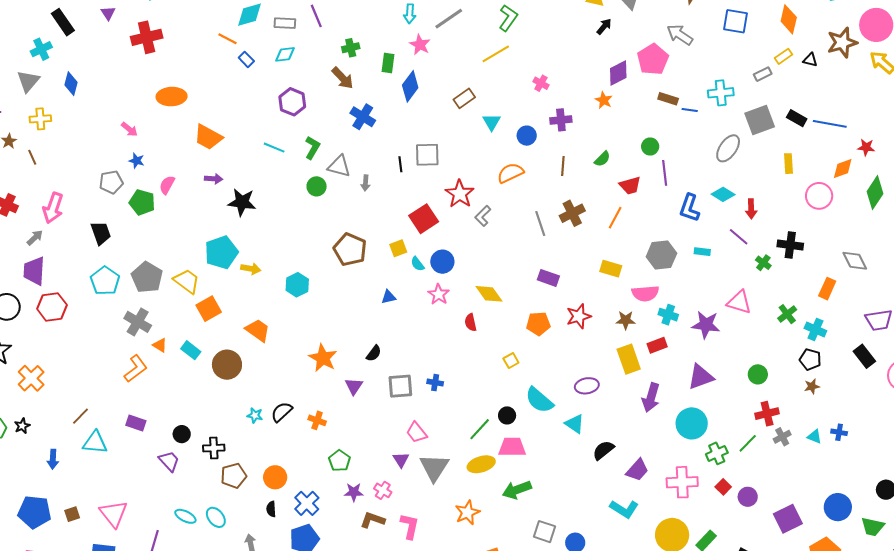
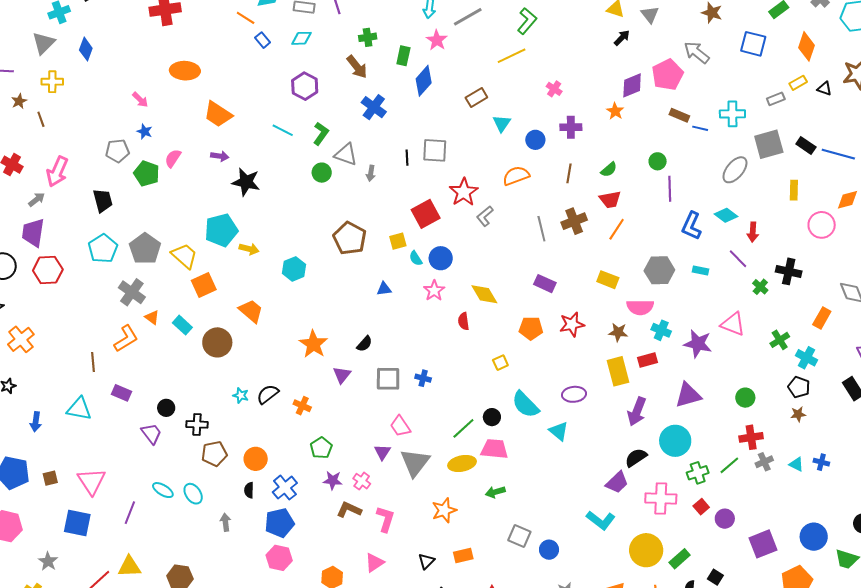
red trapezoid: (630, 185) -> (610, 199), moved
brown line: (80, 416) -> (93, 362), moved, turned -54
black semicircle: (603, 450) -> (636, 458), moved
green arrow: (517, 490) -> (495, 492), size x0.7

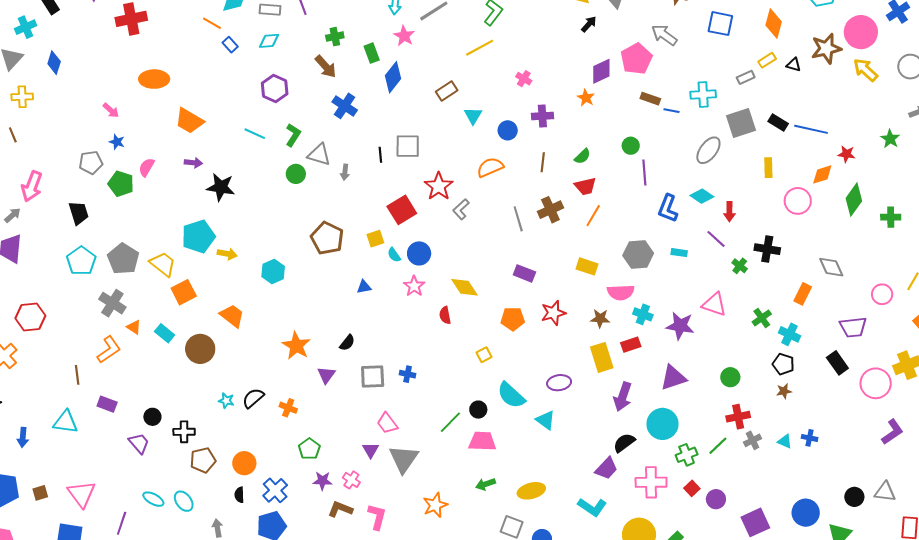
green rectangle: (403, 56) -> (372, 53), turned -30
red hexagon: (48, 270) -> (30, 317), moved
yellow ellipse: (462, 463) -> (531, 491), moved

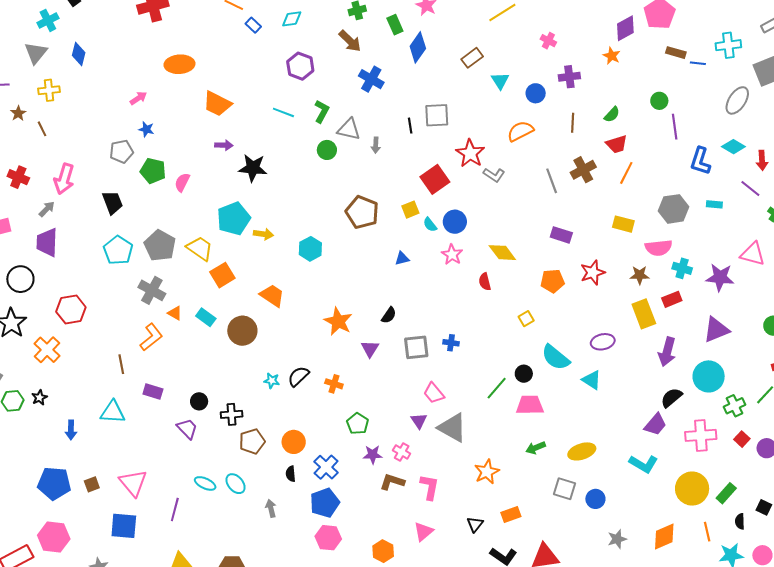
pink arrow: (111, 110) -> (138, 98), turned -72
pink semicircle: (147, 167) -> (182, 182), moved
gray L-shape: (461, 209) -> (494, 175), turned -100
gray triangle: (404, 459) -> (452, 428), turned -32

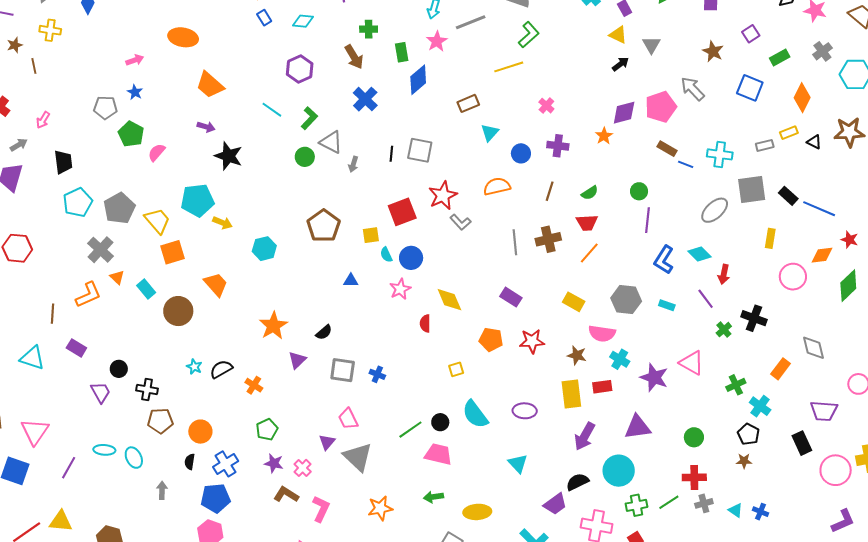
pink arrow: (64, 179) -> (43, 120), size x0.6
black trapezoid: (113, 203) -> (63, 162), moved
cyan triangle: (592, 380) -> (518, 463), moved
cyan ellipse: (205, 483) -> (104, 450), turned -35

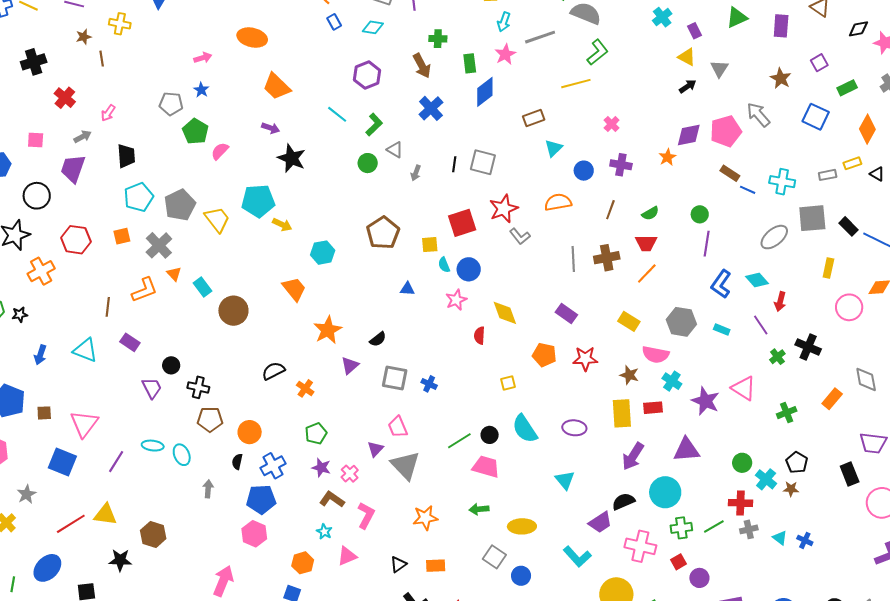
gray triangle: (331, 142) -> (395, 150), size x0.7
orange square: (173, 252) -> (122, 236), moved, size x0.7
orange trapezoid: (216, 284) -> (294, 289), moved
cyan star: (194, 367) -> (324, 532), moved
cyan cross: (760, 406) -> (766, 479), moved

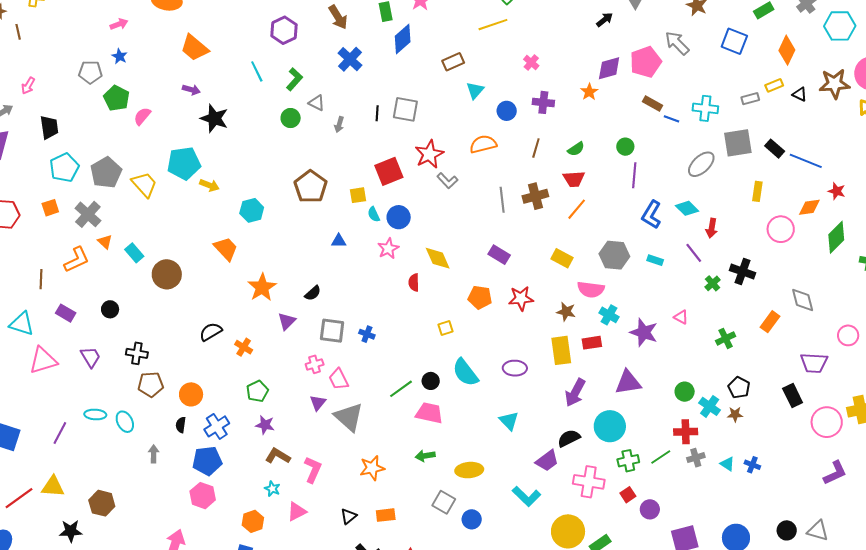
cyan line: (337, 114) -> (257, 71), turned 30
black circle: (171, 365) -> (110, 309), moved
pink triangle: (744, 388) -> (681, 317), size x0.6
pink triangle: (84, 424) -> (43, 361), moved, turned 40
pink cross: (350, 474) -> (315, 364), moved, turned 30

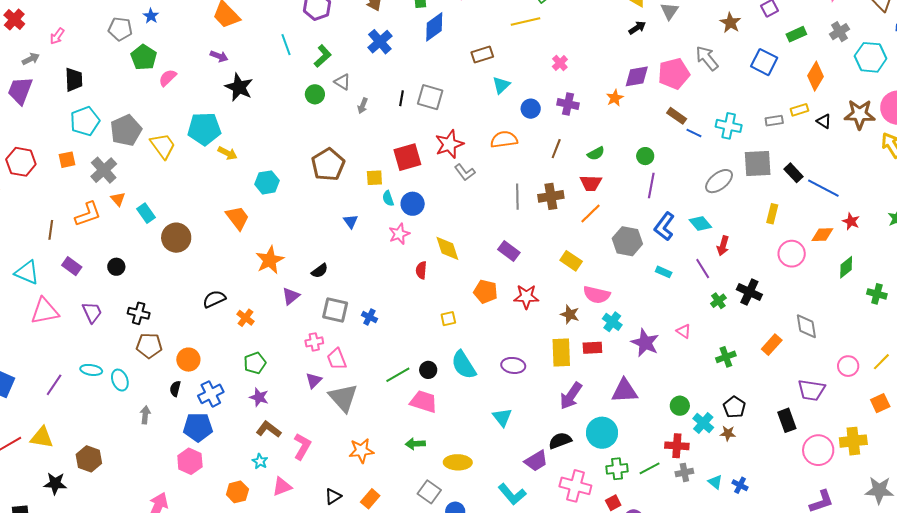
green diamond: (836, 237) -> (846, 267), size x0.7
blue triangle: (339, 241) -> (351, 221), turned 49
gray hexagon: (614, 255) -> (627, 241), moved
orange rectangle: (386, 515) -> (370, 499), turned -48

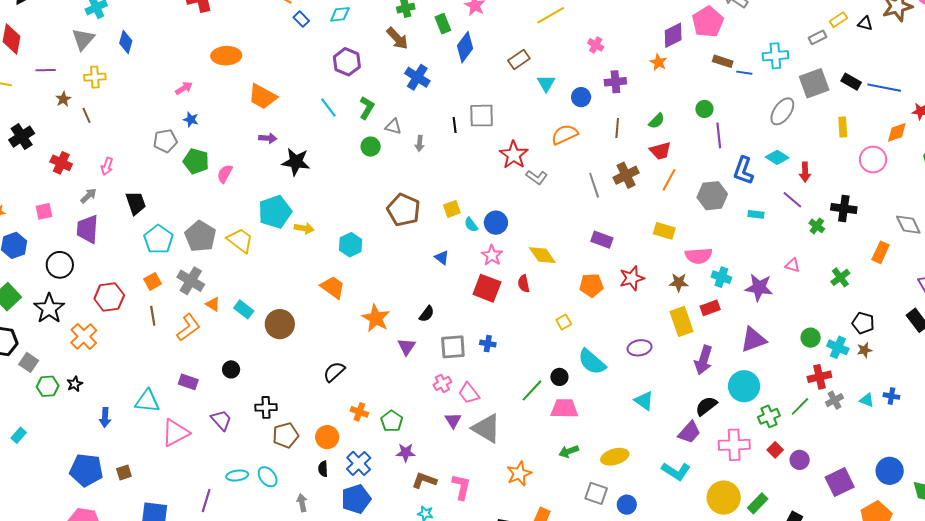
red square: (407, 157) -> (487, 288), moved, turned -36
brown line: (51, 230) -> (153, 316), moved
orange cross: (245, 318) -> (359, 412), moved

